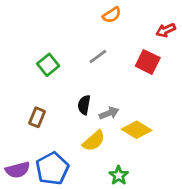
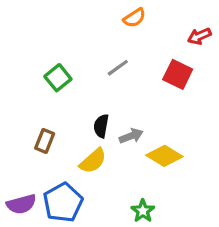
yellow semicircle: (94, 141) -> (93, 161), moved

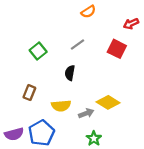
black semicircle: (101, 126) -> (70, 73), moved
gray arrow: (131, 136) -> (86, 113), moved
yellow semicircle: (93, 161) -> (61, 106), turned 36

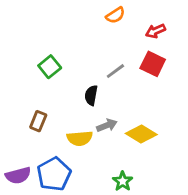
red arrow: (131, 24) -> (156, 31), moved
gray line: (77, 44) -> (115, 71), moved
gray arrow: (86, 113) -> (107, 125), moved

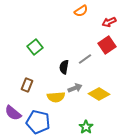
red square: (153, 64) -> (107, 45), turned 30
gray line: (115, 71) -> (85, 59), moved
blue pentagon: (54, 174) -> (38, 122), turned -30
purple semicircle: (18, 175) -> (13, 113), moved, turned 54

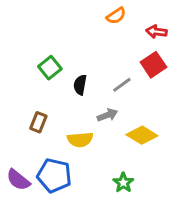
red arrow: (109, 22) -> (156, 32), turned 32
black semicircle: (64, 67) -> (80, 85), moved
gray arrow: (75, 88) -> (107, 115), moved
purple semicircle: (13, 113) -> (18, 180), moved

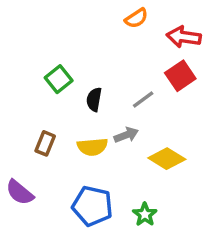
red arrow: (156, 32) -> (184, 37), size x1.4
yellow semicircle: (80, 140) -> (92, 147), moved
blue pentagon: (54, 175) -> (92, 206), moved
purple semicircle: (18, 180) -> (20, 192), moved

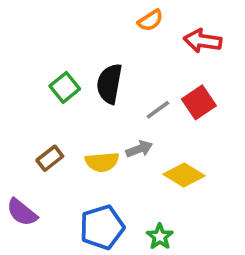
red square: (180, 76) -> (199, 102), moved
black semicircle: (94, 99) -> (109, 84), moved, size x1.5
brown rectangle: (45, 143) -> (50, 158), turned 30
blue pentagon: (92, 206) -> (102, 227), turned -30

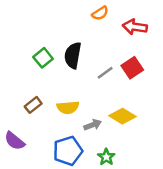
gray arrow: (139, 149) -> (93, 125), moved

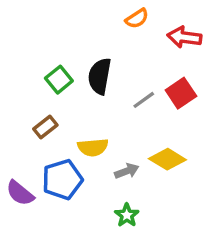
brown rectangle: (33, 105) -> (45, 127), moved
blue pentagon: (68, 151) -> (62, 180), moved
green star: (106, 157) -> (127, 215), moved

